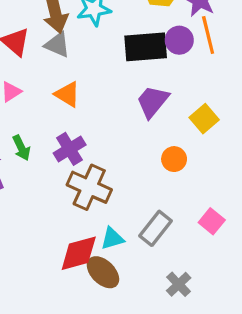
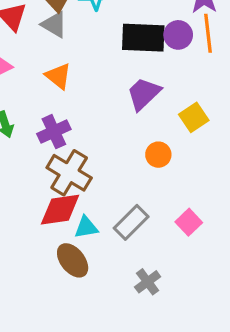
red diamond: (79, 253) -> (60, 210), moved

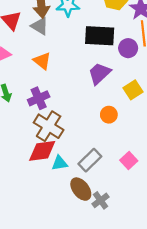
purple circle: (178, 35) -> (128, 48), moved
brown ellipse: (73, 260) -> (81, 189), moved

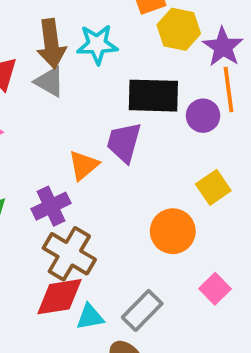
orange triangle: (42, 61) -> (84, 165), moved, turned 42
purple trapezoid: (99, 74) -> (124, 142), moved, turned -30
orange circle: (109, 115) -> (173, 231), size x1.5
pink square: (129, 160) -> (215, 289), moved

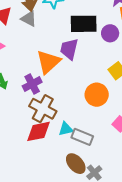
orange triangle: (84, 165) -> (48, 62), size x1.5
gray rectangle: (142, 310) -> (82, 137), turned 70
cyan triangle: (90, 317) -> (66, 129), moved

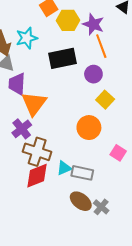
purple circle: (110, 33) -> (93, 74), moved
purple trapezoid: (69, 49) -> (17, 84), moved

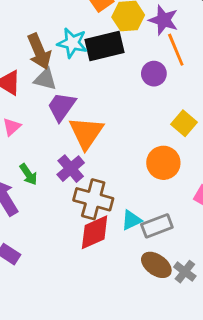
cyan star: (27, 38) -> (72, 43), turned 30
black rectangle: (62, 58) -> (105, 46), moved
purple circle: (93, 74) -> (154, 74), moved
purple trapezoid: (17, 84) -> (62, 107), turned 35
gray rectangle: (82, 173) -> (157, 226), turned -30

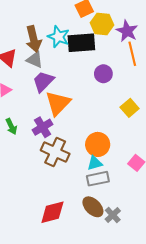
purple circle: (154, 74) -> (103, 74), moved
orange circle: (163, 163) -> (98, 144), moved
cyan triangle: (131, 220) -> (95, 163), moved
red diamond: (95, 232) -> (52, 212), moved

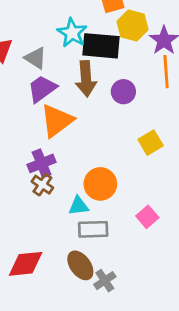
brown arrow: (34, 39) -> (86, 79), moved
purple cross: (42, 127) -> (42, 163), moved
brown cross: (55, 152) -> (42, 185), size x0.6
cyan triangle: (95, 163) -> (79, 206), moved

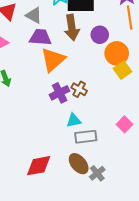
purple trapezoid: (42, 89) -> (40, 37), turned 45
purple cross: (42, 163) -> (60, 93), moved
orange circle: (100, 184) -> (117, 53), moved
brown cross: (42, 185) -> (79, 89), moved

